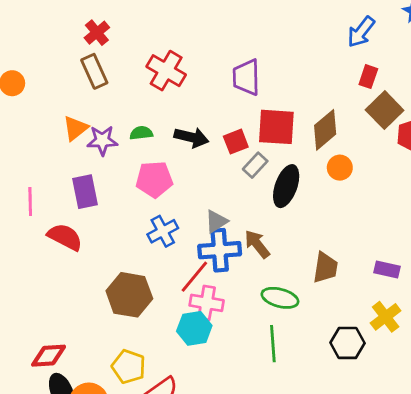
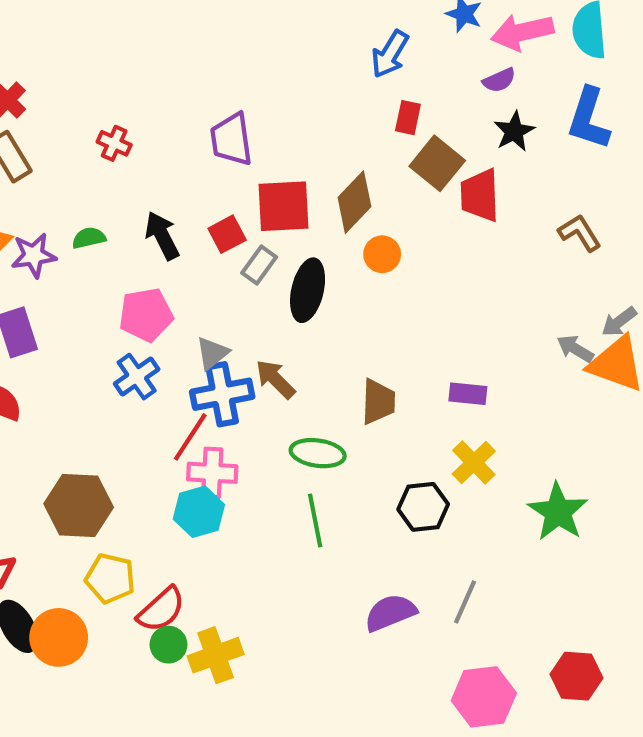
red cross: (166, 71) -> (114, 143), size x0.6
black arrow: (191, 137) -> (162, 236), turned -124
pink pentagon: (154, 179) -> (146, 315), moved
brown hexagon: (129, 295) -> (79, 505), moved

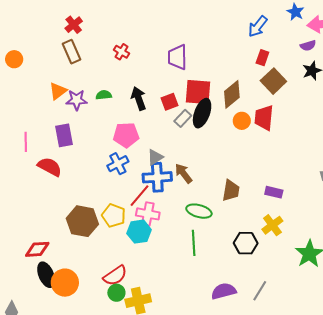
red trapezoid: (480, 195) -> (264, 118), moved
black ellipse: (308, 290) -> (202, 113), moved
yellow pentagon: (110, 578) -> (114, 216), moved

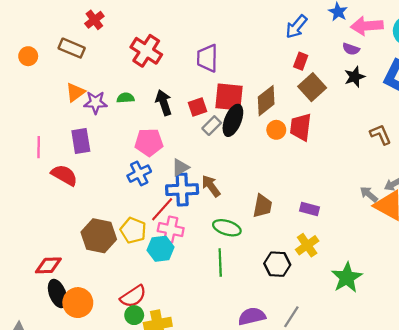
purple semicircle: (308, 46) -> (351, 49), turned 35
brown rectangle: (72, 52) -> (72, 48), moved, turned -45
red cross: (122, 52) -> (146, 51), size x1.8

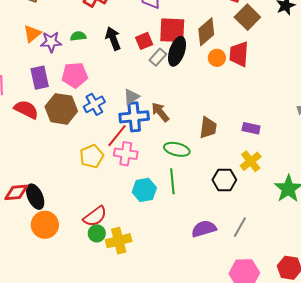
pink pentagon: (149, 142) -> (75, 75), moved
yellow pentagon: (133, 230) -> (92, 156), turned 30
brown hexagon: (99, 236) -> (61, 109), moved
cyan hexagon: (161, 249) -> (144, 190), moved
black ellipse: (58, 294) -> (35, 197), moved

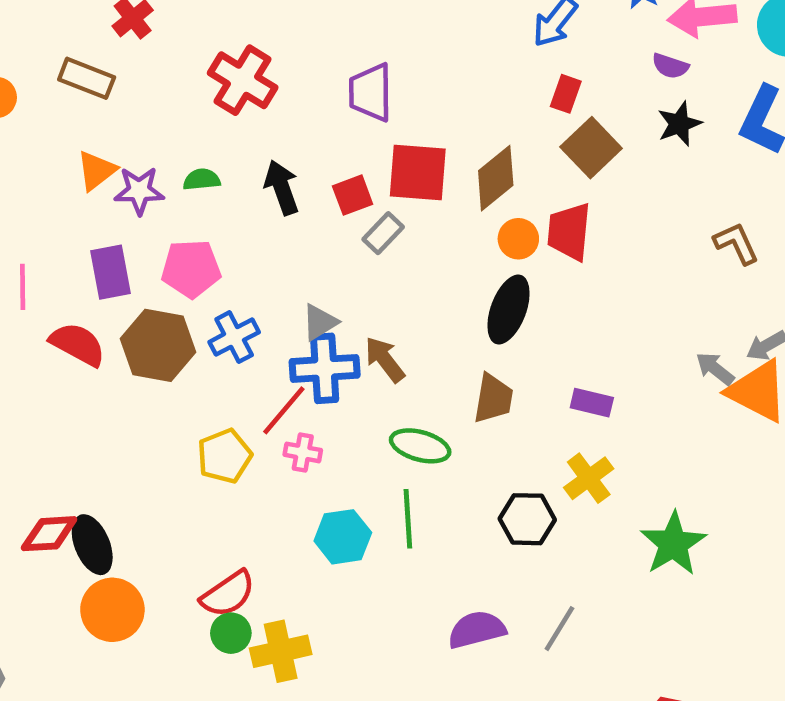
black ellipse: (177, 51) -> (509, 310), moved
pink cross: (126, 154) -> (303, 452), size x0.7

